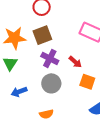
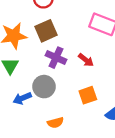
orange square: (87, 82) -> (88, 95), moved, turned -35
gray circle: (51, 83) -> (44, 87), moved

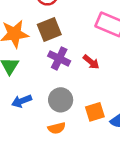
gray circle: (44, 87) -> (61, 100), moved
orange square: (88, 95) -> (95, 112), moved

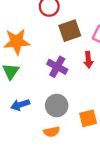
brown square: (49, 30) -> (70, 31), moved
red arrow: (91, 62) -> (88, 60), moved, turned 42

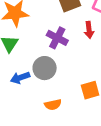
gray circle: (57, 105) -> (45, 68), moved

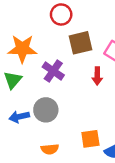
purple cross: (57, 38) -> (53, 71), moved

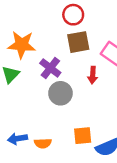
red circle: (61, 14) -> (73, 15), moved
gray circle: (46, 110) -> (60, 93), moved
blue arrow: (19, 117) -> (17, 139), moved

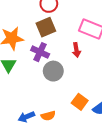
brown square: (78, 42) -> (46, 27), moved
orange square: (83, 136) -> (80, 102), turned -35

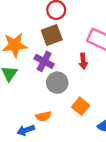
orange square: (80, 102) -> (81, 106), moved
orange semicircle: (48, 116) -> (43, 116), moved

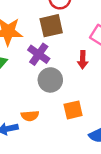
orange square: (81, 106) -> (73, 110), turned 30

